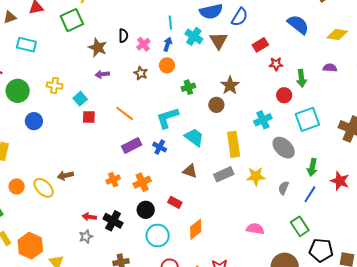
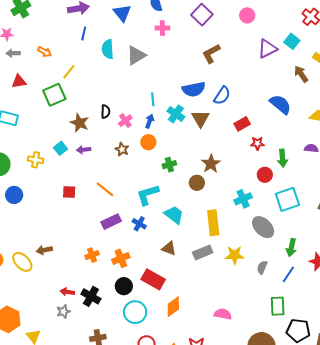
cyan square: (80, 99) -> (61, 148), moved
red rectangle: (175, 202) -> (153, 279), size x1.6
green rectangle: (300, 226) -> (278, 306), turned 30
pink semicircle: (255, 229) -> (223, 314), moved

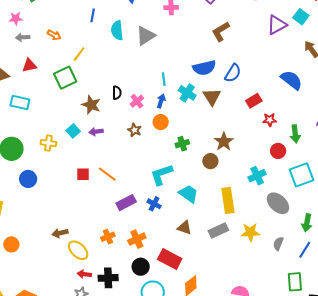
orange line: (105, 189) -> (107, 174), moved
yellow ellipse: (22, 262) -> (78, 250), moved
black cross: (91, 296) -> (108, 278), turned -30

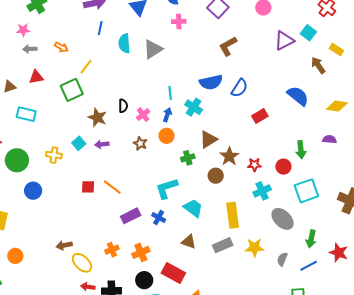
brown triangle: (212, 97) -> (208, 139), moved, turned 30
red star: (270, 120) -> (254, 165), moved
blue line: (305, 250) -> (309, 266), turned 30

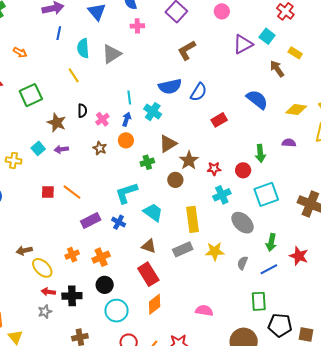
yellow line: (86, 67) -> (74, 75), moved, turned -70
red rectangle: (173, 273) -> (148, 274), moved, turned 30

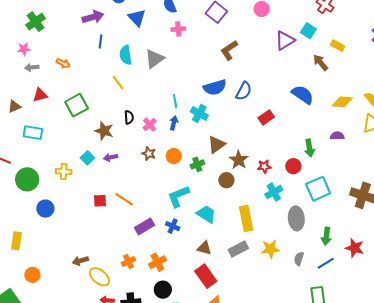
orange circle: (126, 140) -> (174, 156), moved
gray ellipse: (243, 223) -> (296, 218), turned 45

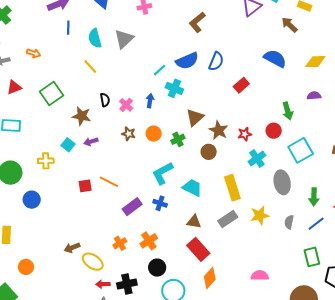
cyan line: (175, 101) -> (160, 70), moved, turned 64

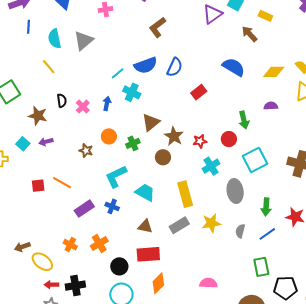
brown star: (129, 134) -> (86, 151), moved
orange cross: (120, 243) -> (70, 245), turned -32
red rectangle: (198, 249) -> (148, 254), turned -55
black circle: (157, 268) -> (119, 266), moved

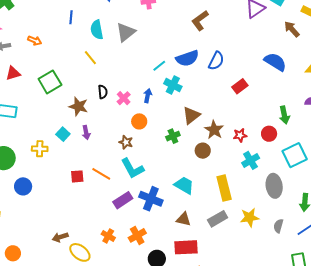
orange circle: (109, 136) -> (139, 121), moved
purple arrow: (46, 142) -> (86, 133), turned -88
cyan L-shape: (116, 176) -> (132, 168), moved, turned -95
blue cross: (112, 206) -> (151, 199), size x1.6

